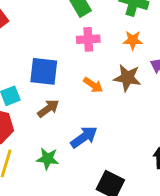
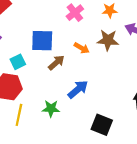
pink cross: (88, 39) -> (75, 13), turned -30
brown arrow: (48, 108) -> (56, 63), moved

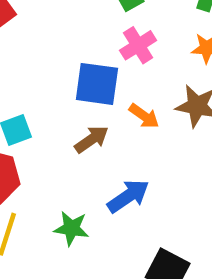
blue square: (42, 41) -> (97, 84), moved

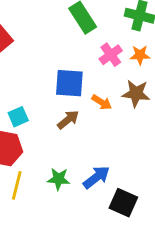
pink cross: (138, 45) -> (111, 55), moved
blue arrow: (128, 196) -> (96, 177), moved

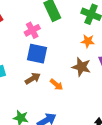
pink cross: (111, 55) -> (32, 30), moved
orange arrow: (102, 102) -> (56, 85), moved

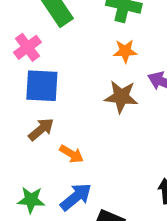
orange arrow: (56, 85) -> (71, 154), moved

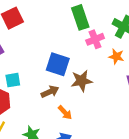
pink cross: (27, 47) -> (95, 39), moved
brown star: (121, 97) -> (82, 81), moved, turned -30

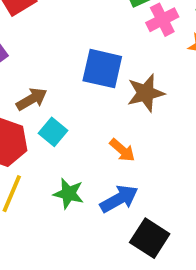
cyan square: (13, 80) -> (53, 132), moved, turned -35
brown arrow: (50, 92) -> (32, 99), moved

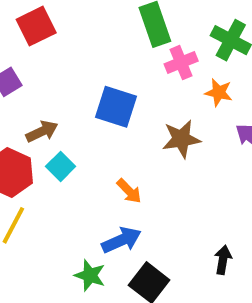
brown star: (146, 93) -> (181, 139), moved
green star: (69, 194) -> (90, 275), moved

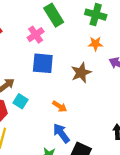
pink cross: (181, 63) -> (36, 35), moved
blue arrow: (121, 240) -> (61, 133), turned -90

